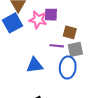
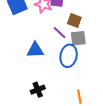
purple line: (57, 46) -> (60, 33), turned 32

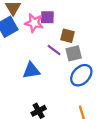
blue ellipse: (69, 56) -> (81, 75), moved, turned 40

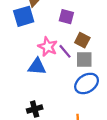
pink star: (34, 23) -> (48, 47), moved

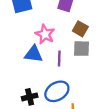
purple line: (65, 51) -> (59, 58), moved, turned 40
blue ellipse: (87, 83) -> (57, 91), moved

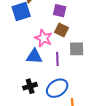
brown square: (80, 29) -> (61, 30), moved
black cross: (30, 97) -> (30, 86), moved

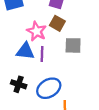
purple line: (57, 59) -> (42, 54), moved
black cross: (30, 86) -> (19, 84), turned 32

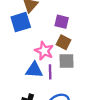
gray square: (73, 45) -> (67, 61), moved

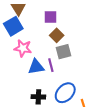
brown square: (63, 42) -> (57, 35), turned 32
pink star: (44, 51) -> (23, 48), moved

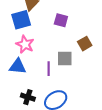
brown square: (57, 35) -> (85, 44), moved
blue triangle: (36, 67) -> (18, 66), moved

